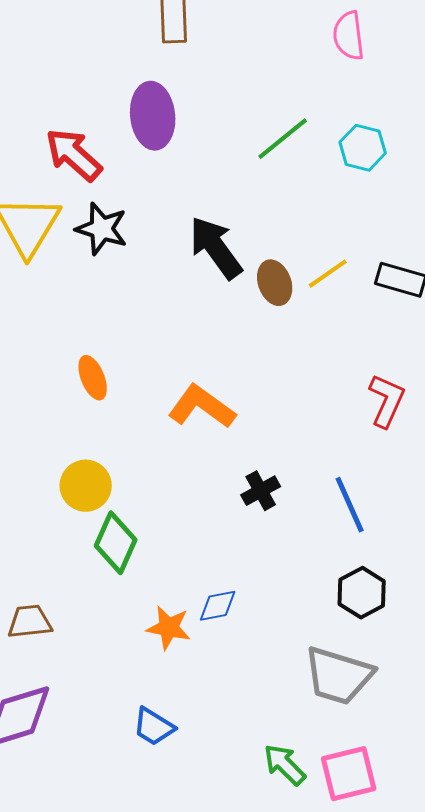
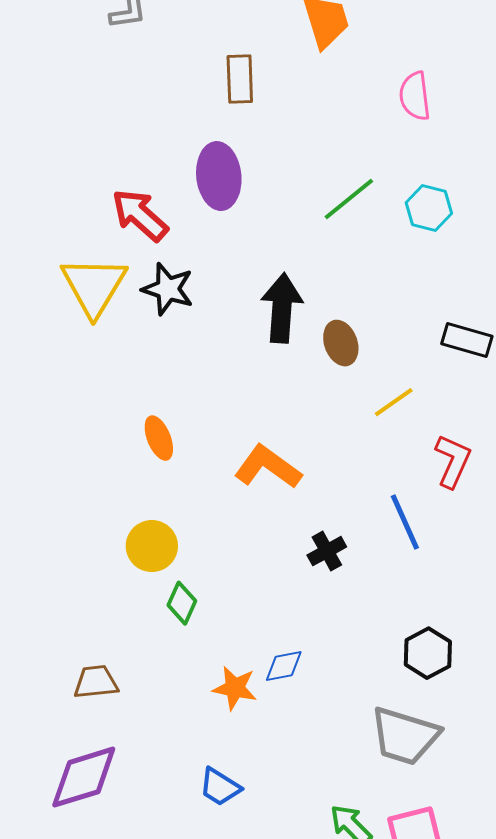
black arrow: (216, 248) -> (282, 308), turned 40
yellow line: (328, 274) -> (394, 402), moved
blue line: (350, 505) -> (405, 522), moved
green diamond: (116, 543) -> (182, 603), size x0.7

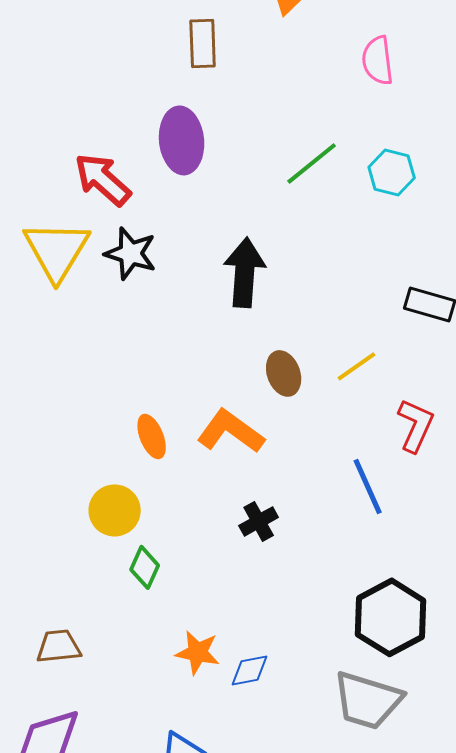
brown ellipse: (341, 343) -> (284, 373), moved
orange ellipse: (159, 438) -> (152, 436), moved
black cross: (327, 551) -> (259, 521), moved
black hexagon: (428, 653) -> (391, 617), size x1.5
blue diamond: (284, 666) -> (250, 670), moved

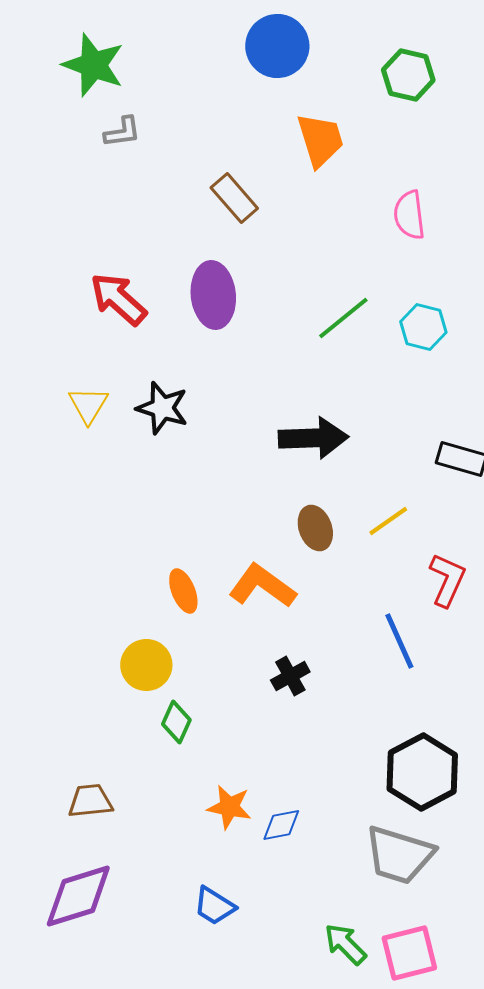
brown rectangle: (203, 43) -> (234, 198), turned -39
red arrow: (103, 179) -> (118, 299), moved
yellow triangle: (57, 250) -> (88, 405), size x0.6
black arrow: (245, 272) -> (313, 438), moved, turned 84

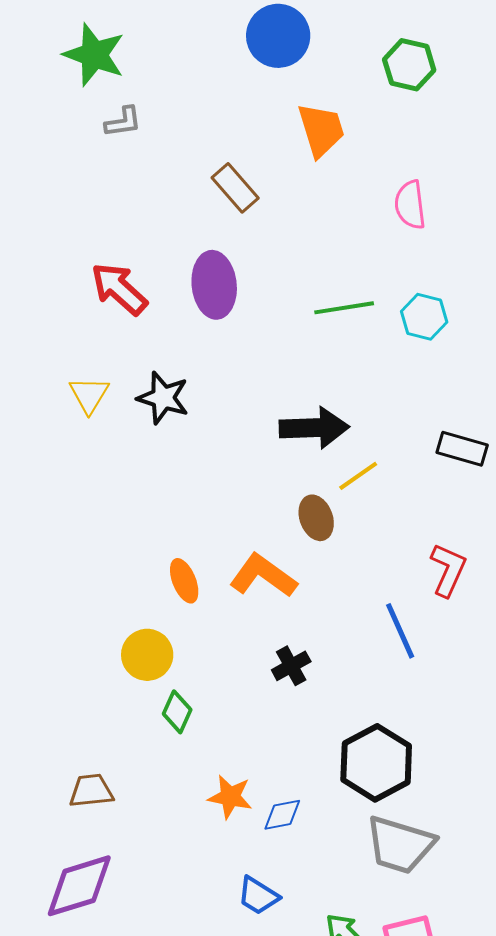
green line: (343, 318) -> (344, 308), turned 30
yellow line: (388, 521) -> (358, 476), moved
black hexagon: (422, 772) -> (376, 763), moved
blue trapezoid: (214, 906) -> (258, 896), moved

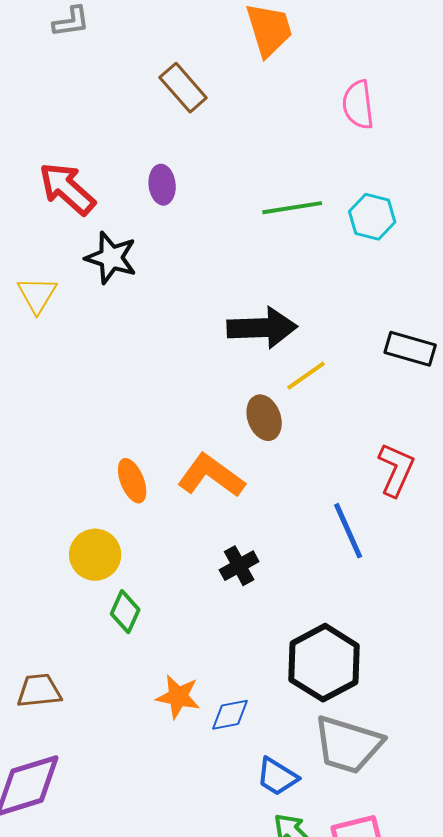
purple ellipse: (214, 285) -> (162, 185), size x0.6
black star: (163, 398) -> (111, 258), moved
blue trapezoid: (258, 896) -> (277, 777), moved

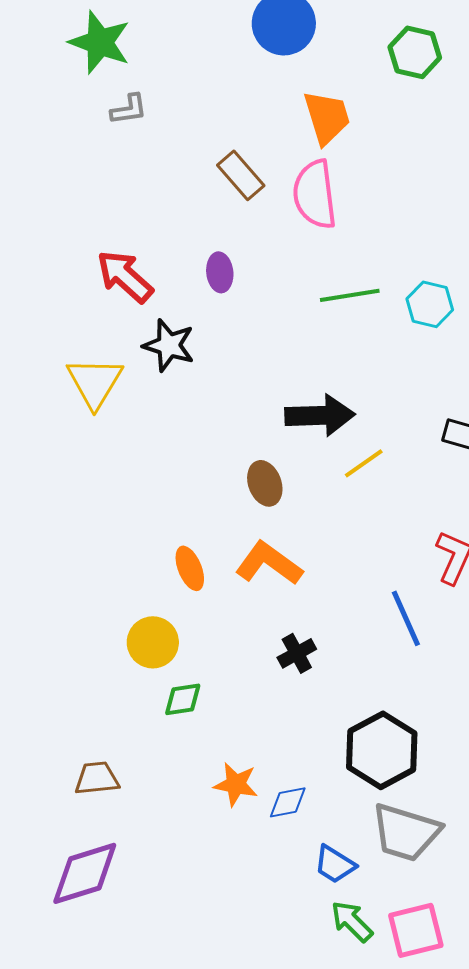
pink semicircle: (358, 105) -> (315, 194), moved, size x1.4
yellow triangle: (37, 295) -> (95, 382), size x1.4
brown ellipse: (264, 418) -> (265, 483), moved
green diamond: (125, 612) -> (183, 699), turned 57

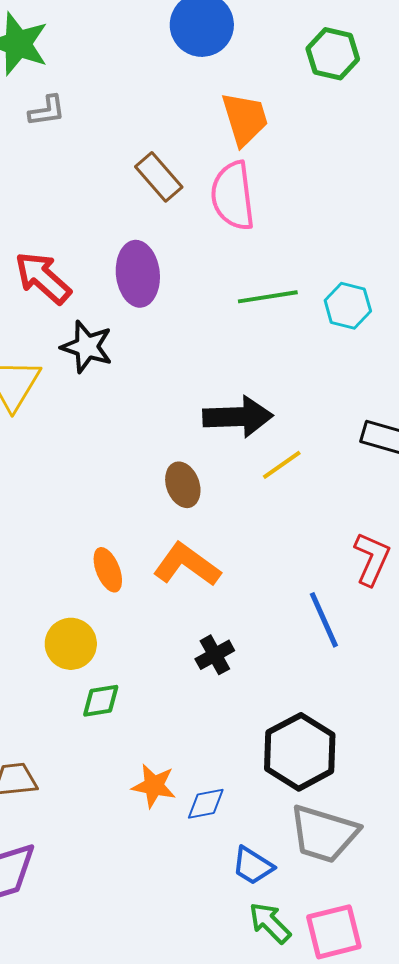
purple ellipse: (220, 272) -> (138, 274), size x1.6

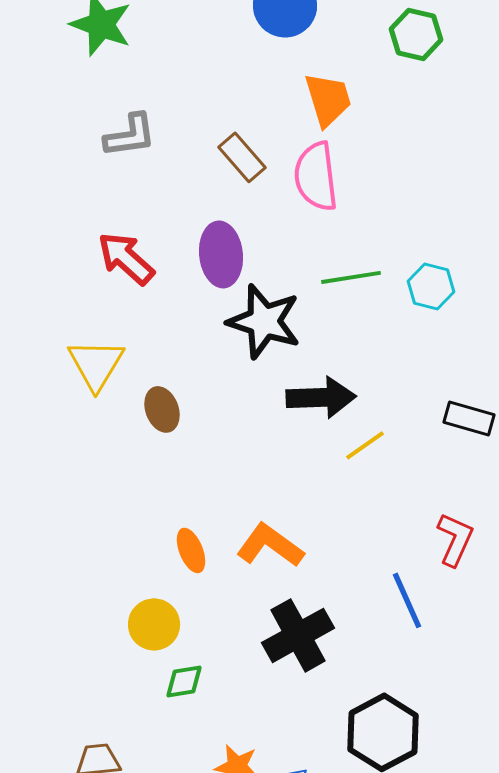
gray L-shape: (47, 111) -> (130, 135), moved, size x1.4
black star: (87, 347) -> (264, 321), moved, size x1.4
brown ellipse: (183, 485) -> (162, 409), moved
black cross: (215, 655) -> (298, 635), size x1.8

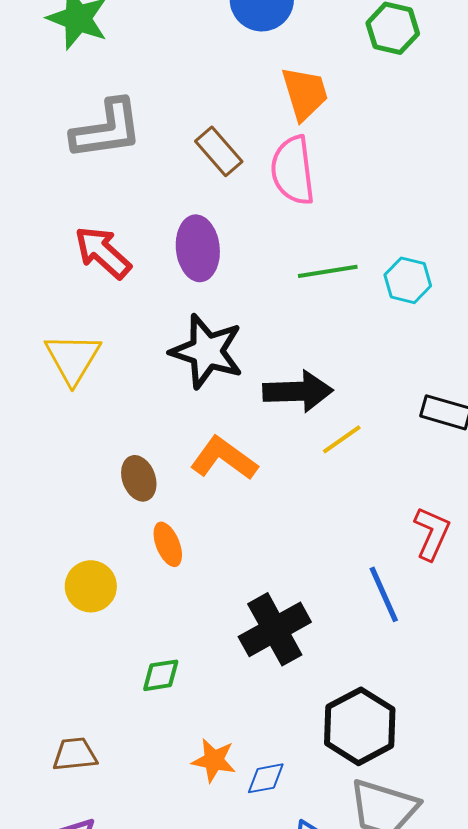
gray L-shape: (130, 135) -> (107, 129), size x1.4
black star: (264, 321) -> (207, 351), moved
brown ellipse: (162, 409) -> (139, 478), moved
orange L-shape: (270, 545) -> (224, 458), moved
yellow circle: (154, 624) -> (91, 586), moved

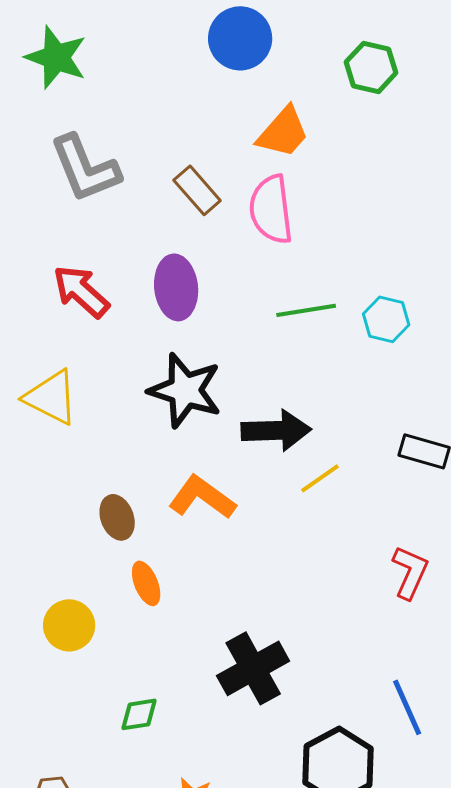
orange trapezoid: (305, 93) -> (283, 132), turned 58
gray L-shape: (107, 129) -> (85, 168), turned 76
yellow triangle: (73, 358) -> (51, 397), turned -34
blue line: (384, 594) -> (407, 707), moved

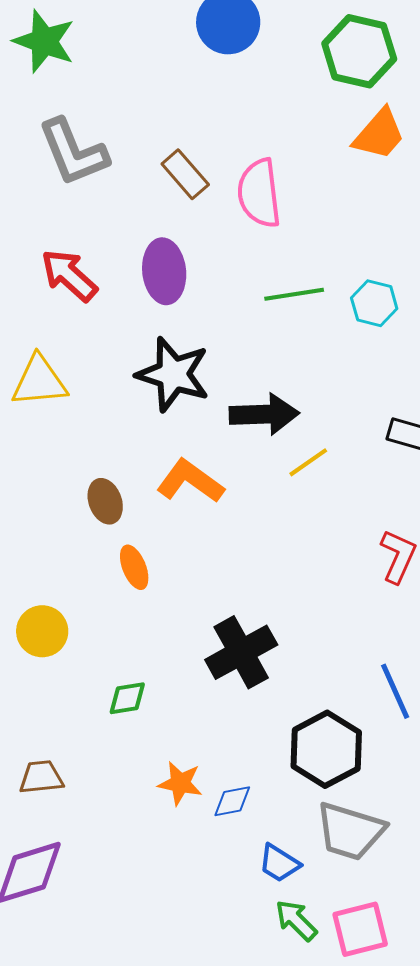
green hexagon: (371, 67) -> (359, 51), size x1.4
orange trapezoid: (283, 132) -> (379, 134), moved
yellow triangle: (51, 397) -> (39, 381), turned -32
yellow circle: (69, 625) -> (42, 631), moved

